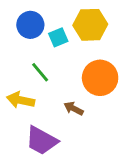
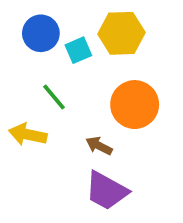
purple trapezoid: (42, 141) -> (106, 191), moved

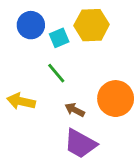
green line: (54, 97) -> (56, 73), moved
orange circle: (135, 105) -> (116, 99), moved

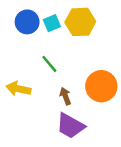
cyan square: (59, 38) -> (52, 23), moved
brown arrow: (75, 110) -> (65, 96), turned 42

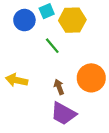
cyan square: (52, 23) -> (47, 11), moved
green line: (49, 64) -> (52, 46), moved

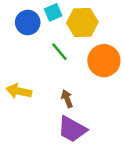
orange circle: (91, 78) -> (104, 61), moved

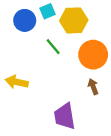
brown arrow: (67, 99) -> (93, 87), moved
purple trapezoid: (72, 129) -> (65, 116), turned 52

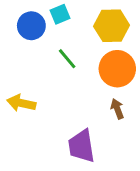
yellow hexagon: (74, 20) -> (112, 26), moved

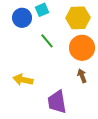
yellow arrow: (21, 103) -> (23, 80), moved

